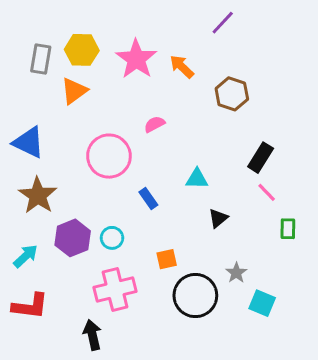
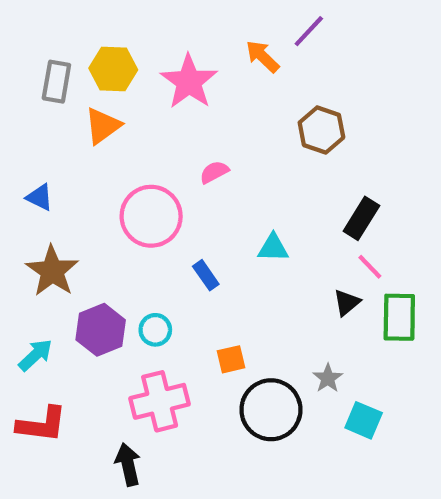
orange arrow: (182, 67) -> (263, 56), moved
blue triangle: (29, 142) -> (40, 197), size x0.6
black triangle: (218, 218) -> (347, 302), moved
green rectangle: (288, 229) -> (399, 317), size x1.6

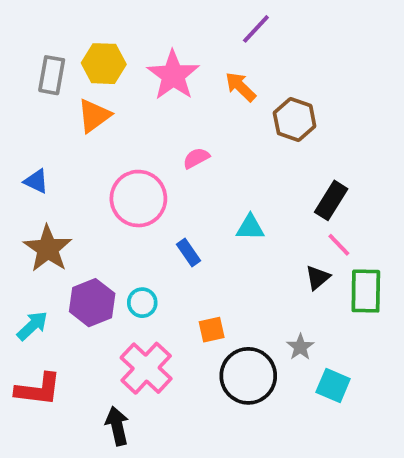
purple line: (309, 31) -> (256, 29), moved
orange arrow: (263, 56) -> (241, 87), moved
pink cross: (160, 401) -> (146, 368), turned -33

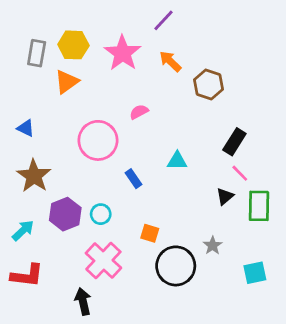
purple line: (256, 29) -> (163, 20), moved
orange square: (212, 330) -> (150, 233), turned 30
cyan square: (333, 385) -> (255, 273), moved, turned -35

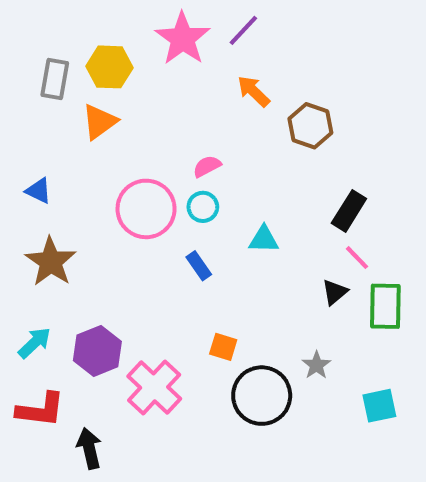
pink star: (123, 53) -> (183, 39), moved
purple hexagon: (65, 214) -> (97, 351), moved
cyan circle: (101, 214) -> (203, 207), moved
black arrow: (83, 301) -> (89, 448), moved

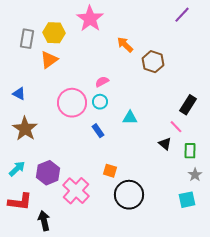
purple line: (243, 30) -> (182, 15), moved
black rectangle: (349, 211) -> (188, 105), moved
black triangle: (335, 292) -> (165, 144), turned -40
green rectangle: (385, 306) -> (190, 151), size x0.7
gray star: (316, 365) -> (195, 175), moved

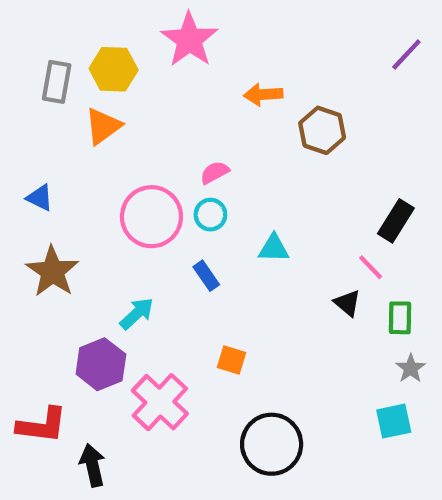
purple line: (182, 15) -> (406, 54), moved
orange arrow: (125, 45) -> (263, 94), turned -48
cyan arrow: (17, 169) -> (137, 314), moved
black circle: (129, 195) -> (272, 444), moved

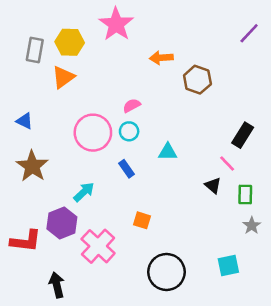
cyan square: (394, 421) -> (228, 266), moved
red L-shape: (42, 425) -> (26, 241), moved

